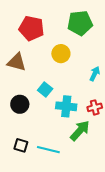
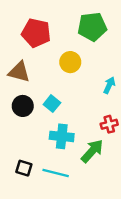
black circle: (20, 104) -> (23, 106), moved
cyan cross: (66, 106) -> (62, 136), moved

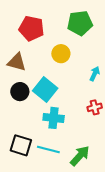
cyan square: (52, 104) -> (45, 89), size x1.6
green arrow: (92, 151) -> (80, 156), moved
black square: (24, 168) -> (21, 145), size x1.5

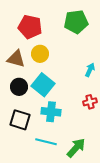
yellow circle: (61, 54) -> (40, 54), moved
black square: (21, 145) -> (20, 120), moved

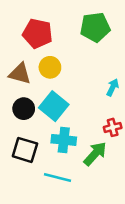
green arrow: (76, 148) -> (95, 154), moved

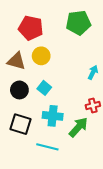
cyan square: (54, 106) -> (44, 88), size x0.6

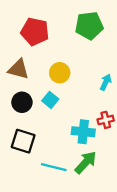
yellow circle: (41, 56) -> (60, 73), moved
cyan cross: (53, 116) -> (83, 132), moved
green arrow: (78, 127) -> (86, 162), moved

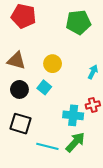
red pentagon: (35, 32) -> (24, 16), moved

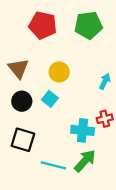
red pentagon: (24, 16) -> (43, 25), moved
brown triangle: (16, 61) -> (18, 68), turned 36

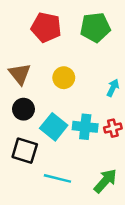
cyan square: (50, 99) -> (54, 127), moved, size x1.5
cyan cross: (83, 130) -> (85, 127), moved
green arrow: (85, 161) -> (105, 181), moved

